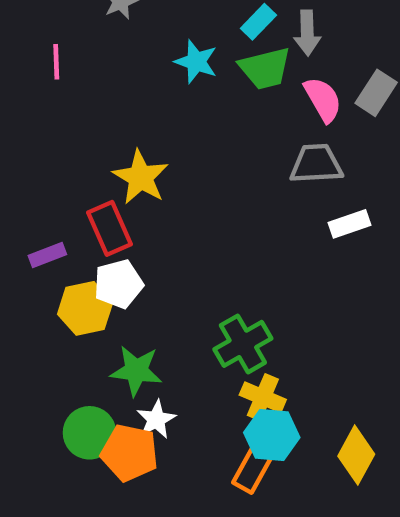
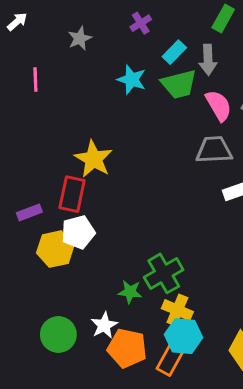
red rectangle: (110, 228) -> (72, 194), turned 36
green star: (136, 371) -> (130, 292), moved, size x0.7
orange pentagon: (130, 453) -> (127, 348), moved

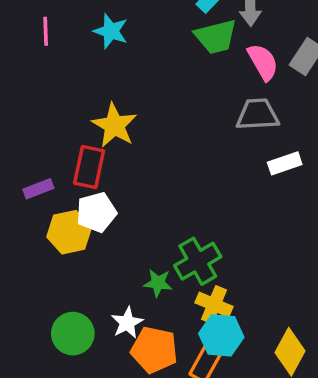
cyan star: (132, 80) -> (111, 31), moved

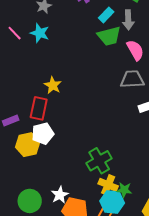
pink line: (46, 31) -> (15, 33), turned -42
cyan star: (111, 31) -> (40, 33), moved
yellow star: (114, 125) -> (53, 85), size x0.7
green star: (158, 283) -> (124, 190), moved

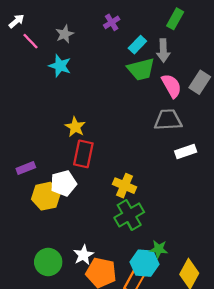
pink line: (15, 33) -> (31, 41), moved
red rectangle: (39, 108) -> (83, 154), moved
yellow cross: (108, 185) -> (125, 186), moved

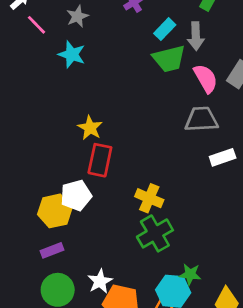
purple rectangle: (26, 168) -> (52, 250), moved

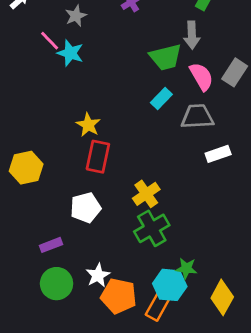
pink line: (37, 25) -> (50, 41), moved
cyan rectangle: (165, 29) -> (161, 99), moved
white pentagon: (76, 195) -> (86, 208), moved
yellow cross: (149, 198) -> (146, 194), turned 32
yellow hexagon: (55, 211) -> (26, 168), moved

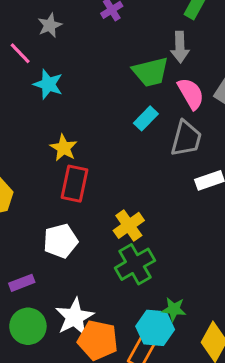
cyan star: (70, 53) -> (48, 84), moved
gray trapezoid: (197, 117) -> (186, 139), turned 108
white star: (98, 275) -> (74, 317), size x1.4

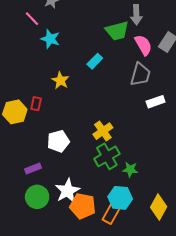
cyan rectangle: (146, 118) -> (95, 61), moved
red rectangle: (74, 184) -> (36, 104), moved, size x0.6
green star: (174, 309) -> (130, 170), moved

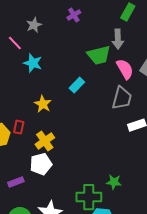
yellow cross: (103, 131) -> (45, 141), moved
green cross: (107, 156) -> (89, 197), moved, turned 30
purple rectangle: (33, 169) -> (16, 182), moved
green star: (130, 170) -> (114, 182), moved

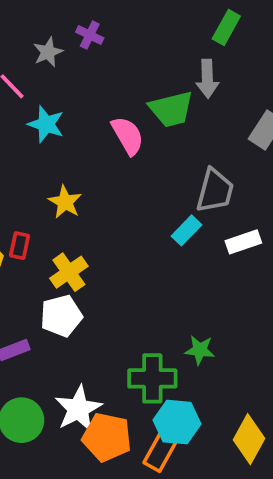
purple cross: (74, 15) -> (90, 35), moved, turned -32
pink semicircle: (125, 69) -> (128, 136), moved
cyan rectangle: (77, 85) -> (186, 230), moved

